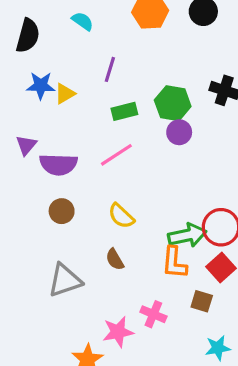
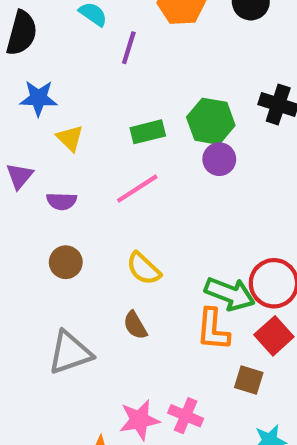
purple line: (110, 69) -> (129, 48), moved
yellow triangle: (65, 94) -> (70, 138), moved, turned -45
purple semicircle: (58, 164) -> (62, 201), size x0.6
green arrow: (187, 235) -> (230, 294), turned 33
pink cross: (153, 314) -> (186, 416), moved

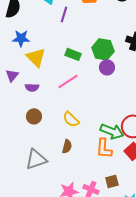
green rectangle: (148, 132) -> (73, 54), turned 35
yellow triangle: (70, 138) -> (36, 57), size x1.5
brown semicircle: (135, 325) -> (67, 146), turned -136
brown square: (249, 380) -> (112, 181), moved, turned -32

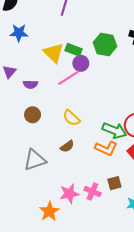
yellow triangle: (36, 57) -> (54, 53), moved
purple circle: (107, 67) -> (81, 63), moved
brown semicircle: (67, 146) -> (67, 146), turned 40
orange L-shape: (104, 148) -> (106, 148), turned -70

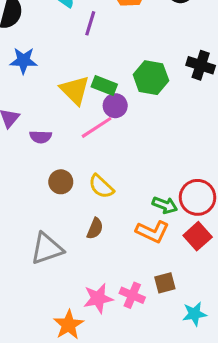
brown circle: (33, 115) -> (61, 182), moved
green arrow: (114, 131) -> (165, 205), size x0.7
brown semicircle: (67, 146) -> (95, 228), turned -32

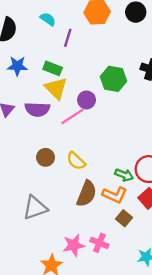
green rectangle: (104, 85) -> (53, 68), moved
purple semicircle: (41, 137) -> (37, 109), moved, size x1.5
brown semicircle: (95, 228) -> (87, 194), moved, size x1.6
brown square: (165, 283) -> (124, 218), moved, turned -35

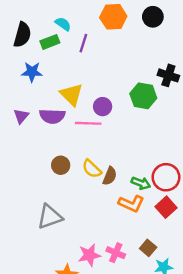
green rectangle: (53, 68) -> (50, 42), moved, turned -42
green hexagon: (113, 79) -> (143, 96), moved
pink line: (72, 116) -> (88, 123), turned 35
brown semicircle: (87, 194) -> (110, 176), moved, size x0.7
brown square: (124, 218) -> (148, 248), moved

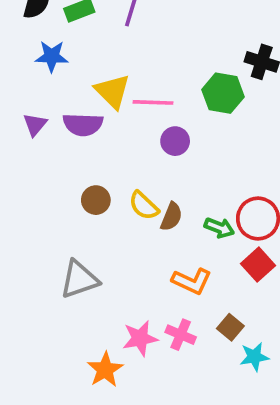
purple circle: (103, 107) -> (175, 141), moved
pink line: (88, 123) -> (153, 102), moved
orange L-shape: (131, 204) -> (192, 281), moved

